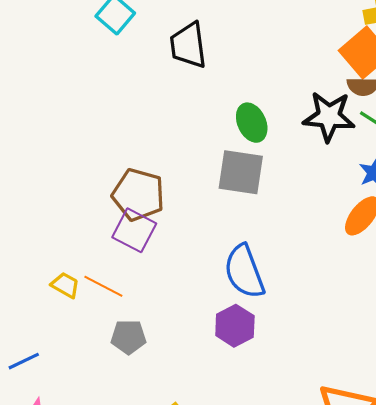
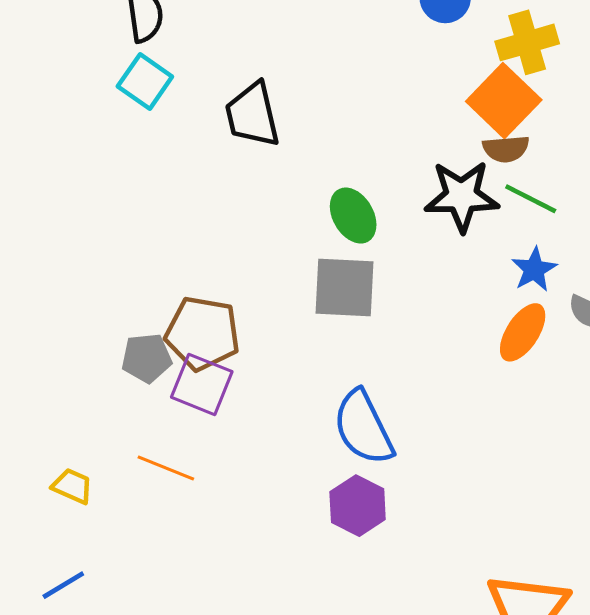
yellow trapezoid: (65, 285) -> (72, 486), moved
gray pentagon: (128, 337) -> (147, 358), moved

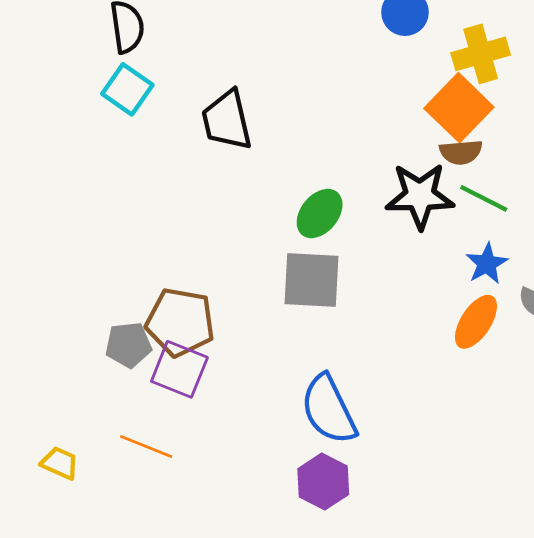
green ellipse: (353, 216) -> (320, 214), turned 69

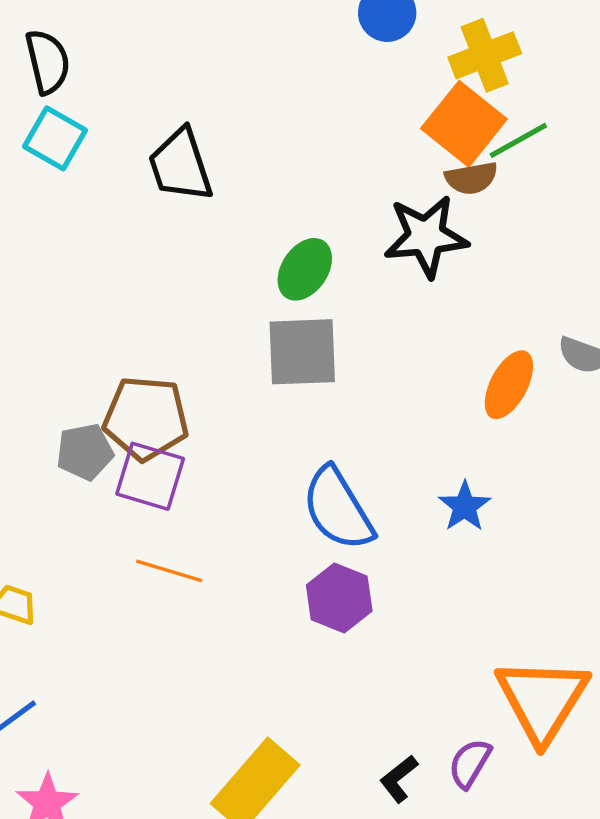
green line: (484, 198) -> (518, 140), moved, turned -51
blue star: (487, 264) -> (465, 506), moved
orange line: (146, 447) -> (169, 571), moved

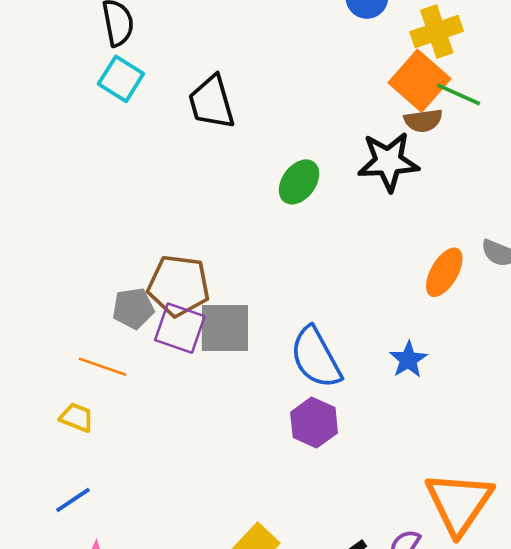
green line: (518, 140) -> (459, 94), turned 51
gray square: (302, 352) -> (225, 328), moved
orange line: (169, 571) -> (102, 367), moved

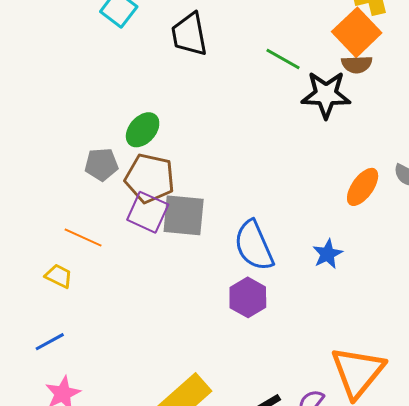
green line: (459, 94) -> (283, 59), moved
green ellipse: (299, 182) -> (143, 130), moved
gray pentagon: (133, 308) -> (101, 164), moved

